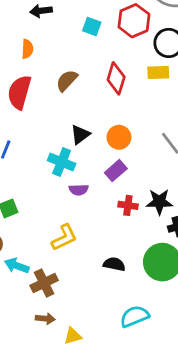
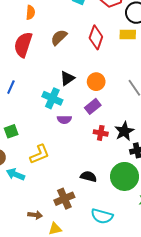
black star: (159, 202) -> (124, 131), turned -30
yellow L-shape: (64, 237) -> (40, 154), moved
brown cross: (44, 283) -> (64, 199), moved
cyan semicircle: (135, 316) -> (102, 216), turned -145

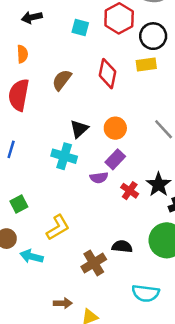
purple semicircle: (64, 120) -> (99, 178), moved
red cross: (101, 133) -> (130, 191), turned 32
brown cross: (64, 199) -> (94, 263), moved

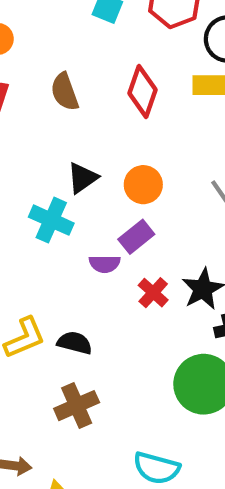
brown semicircle: (62, 80) -> (65, 92), turned -65
black semicircle: (122, 246) -> (75, 343), moved

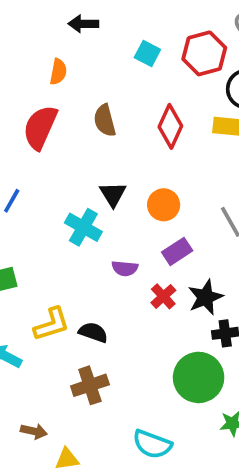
black triangle: (82, 178) -> (113, 194), turned -32
purple rectangle: (136, 237) -> (177, 251), moved

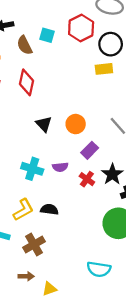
brown semicircle: (105, 120) -> (25, 45), moved
red diamond: (170, 126) -> (27, 82), moved
cyan cross: (83, 227) -> (32, 169), moved
brown cross: (90, 385) -> (34, 245), moved

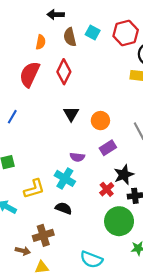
cyan cross: (32, 169) -> (65, 178), moved
red cross: (87, 179) -> (107, 189), moved
black semicircle: (49, 209) -> (64, 208), moved
brown cross: (34, 245) -> (43, 235), moved

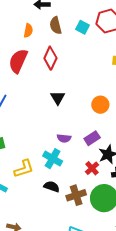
cyan square: (93, 32) -> (83, 27), moved
orange circle: (100, 121) -> (100, 105), moved
purple rectangle: (108, 148) -> (92, 138), moved
brown cross: (43, 235) -> (76, 195), moved

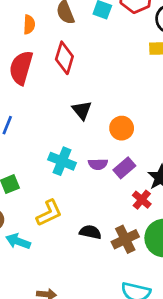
orange circle: (100, 105) -> (122, 128), moved
purple rectangle: (92, 138) -> (124, 168), moved
cyan cross: (53, 159) -> (62, 161), moved

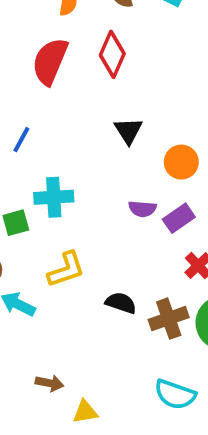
cyan cross: (62, 161) -> (54, 197), moved, turned -32

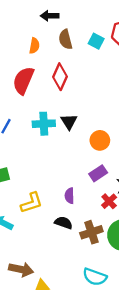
cyan cross: (54, 197) -> (44, 124), moved
purple semicircle: (142, 209) -> (70, 196), moved, turned 84
brown arrow: (50, 383) -> (21, 269), size x1.5

